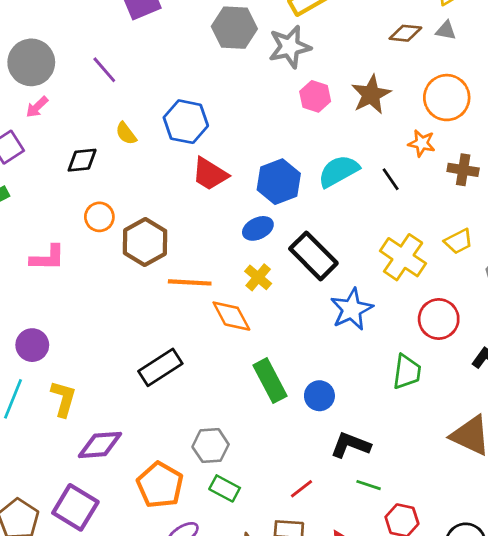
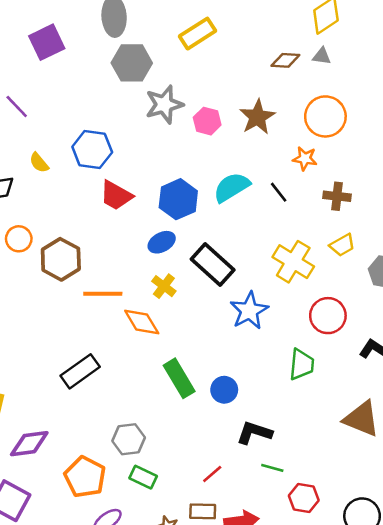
gray star: (290, 47) -> (164, 104), moved
brown cross: (463, 170) -> (337, 196), moved

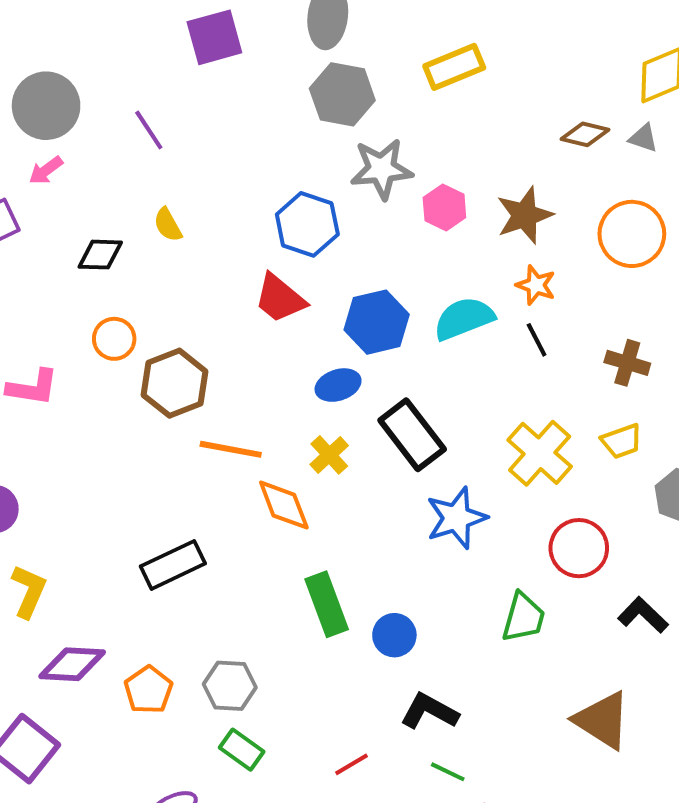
blue hexagon: (92, 149) -> (307, 224), moved
orange star: (305, 159) -> (536, 285), moved
orange pentagon: (85, 477) -> (148, 690), moved, size x0.7

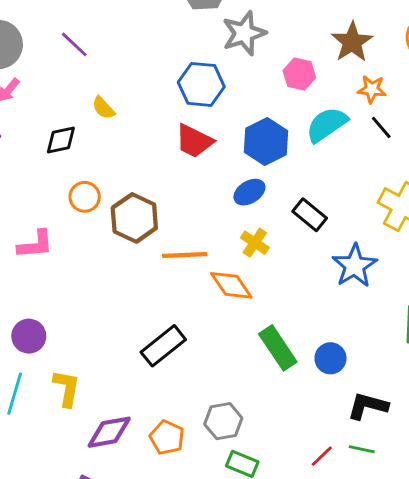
pink hexagon: (444, 207) -> (299, 74), moved
black rectangle: (412, 435) -> (310, 215), size x0.7
green line: (448, 772) -> (362, 449), moved

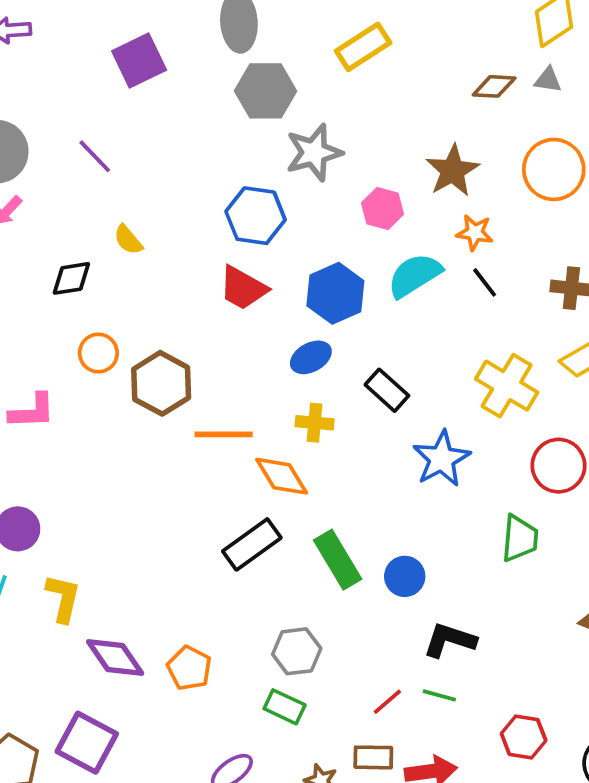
yellow cross: (255, 243) -> (315, 423), turned -32
black rectangle: (163, 346) -> (252, 544), moved
gray hexagon: (223, 421) -> (297, 651), moved
purple diamond: (109, 432) -> (115, 658), turned 63

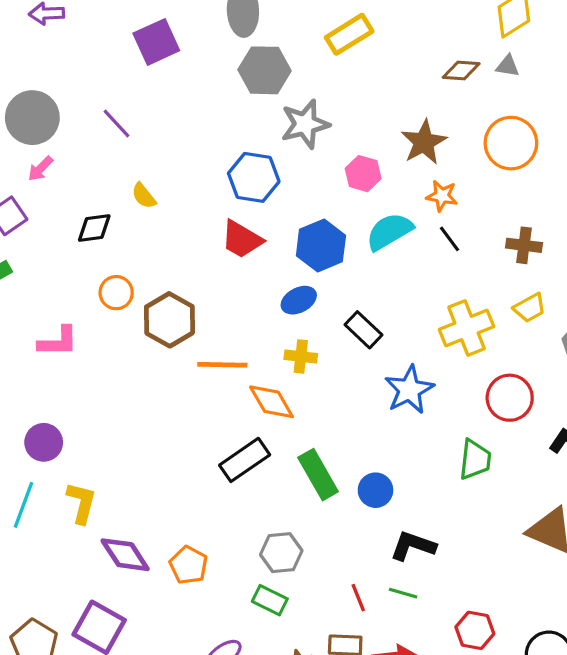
yellow cross: (507, 386) -> (467, 328), turned 36
red line: (387, 702) -> (358, 598), turned -72

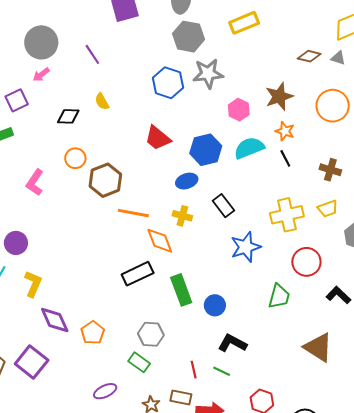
blue hexagon: (254, 177) -> (168, 83), moved
pink L-shape: (58, 342) -> (35, 182), turned 116

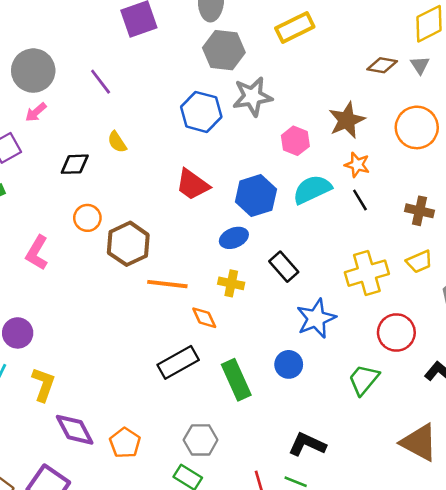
gray triangle: (338, 58) -> (420, 65), turned 42
orange diamond: (160, 241) -> (204, 318), size x0.7
green trapezoid: (279, 296) -> (364, 380), turned -152
blue circle: (215, 305) -> (289, 364), moved

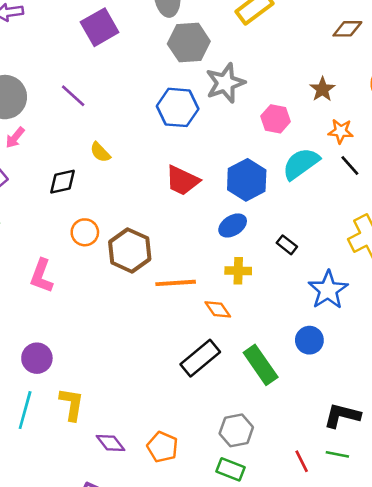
brown star: (347, 120) -> (322, 89), size x0.7
black rectangle: (284, 267) -> (287, 245), size x0.7
purple diamond: (75, 430) -> (110, 443), size x0.7

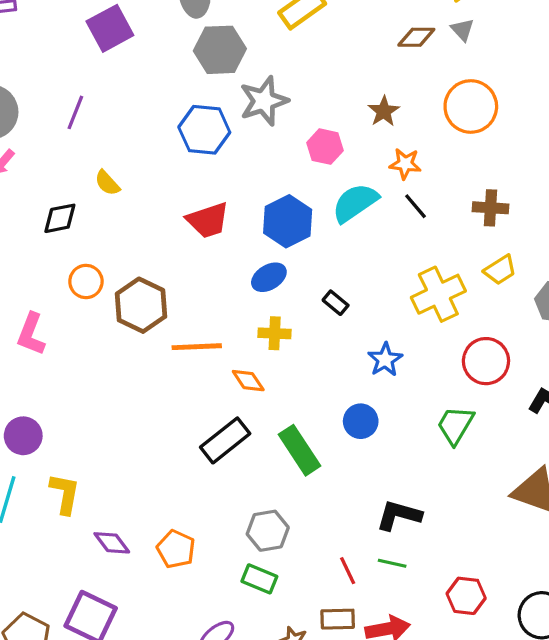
purple line: (73, 96) -> (75, 112), turned 68
red trapezoid: (182, 181) -> (208, 220), turned -45
blue star: (328, 290) -> (385, 360), size x0.7

